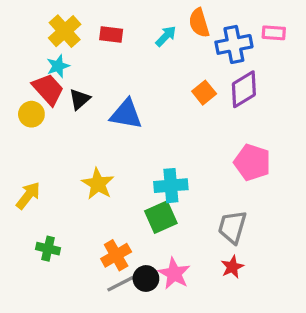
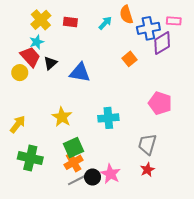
purple diamond: (244, 89) -> (162, 43), moved
green square: (161, 217) -> (74, 147), moved
green cross: (48, 249) -> (30, 158), size x1.6

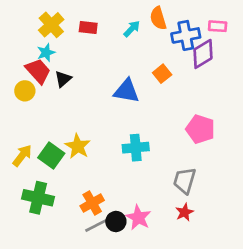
blue triangle: (80, 73) -> (126, 91), moved
green square: (74, 147) -> (51, 156), moved, turned -30

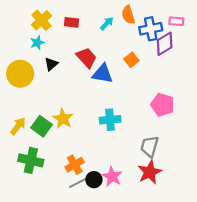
red trapezoid: (38, 71) -> (86, 58), moved
yellow circle: (25, 91) -> (20, 74), size x1.6
red star: (185, 212) -> (150, 172), size x1.6

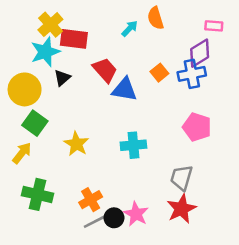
red rectangle: (71, 22) -> (74, 39), moved, size x1.5
blue cross: (151, 29) -> (192, 74), moved
cyan star: (37, 43) -> (45, 52), size x1.6
green square: (42, 126) -> (35, 123), moved

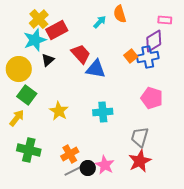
red rectangle: (74, 39) -> (57, 30), turned -35
orange square: (159, 73) -> (131, 56), moved

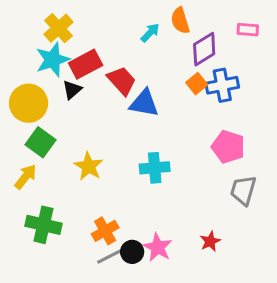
red rectangle: (57, 30) -> (86, 64), moved
purple diamond: (154, 41) -> (204, 49), moved
gray trapezoid: (140, 137) -> (243, 190), moved
red star: (140, 161) -> (210, 241), size x0.6

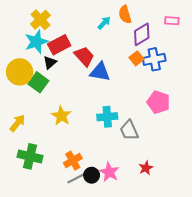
green square: (41, 142) -> (38, 82), moved
gray trapezoid: (243, 190) -> (129, 130), moved, turned -40

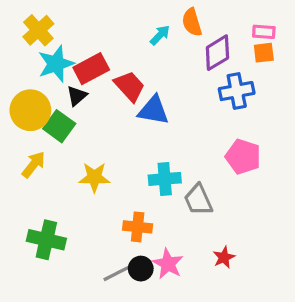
yellow cross: (40, 20) -> (38, 30), moved
orange square: (136, 58) -> (264, 53), moved, turned 32
yellow star: (61, 116) -> (94, 177), turned -30
yellow arrow: (17, 123) -> (34, 165), moved
orange cross: (73, 161) -> (138, 227), moved, turned 36

